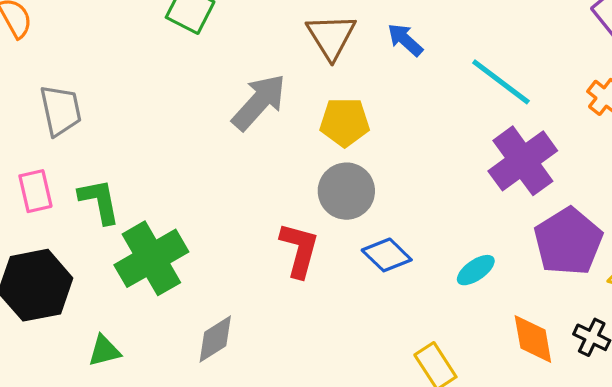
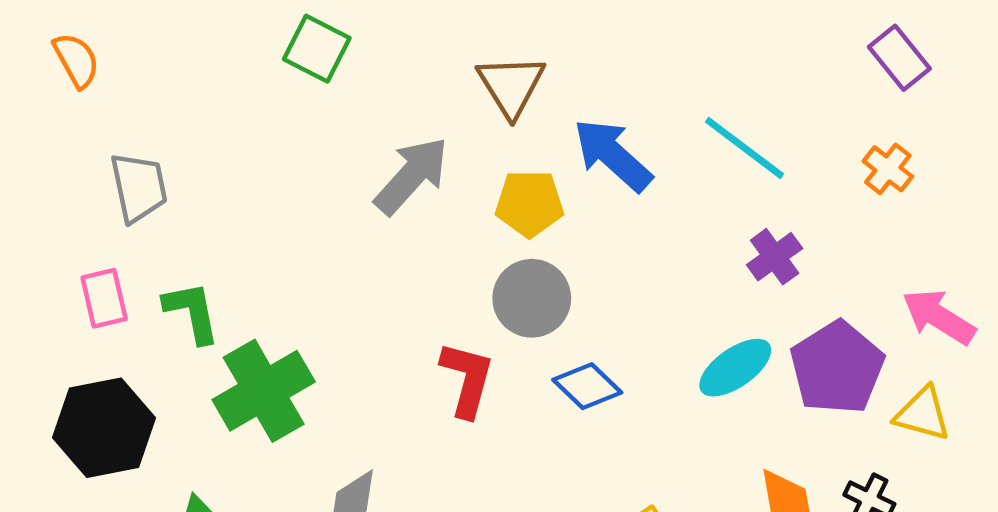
blue arrow: (405, 40) -> (613, 155), moved, size x1.6
purple cross: (523, 161) -> (775, 257), size x0.6
cyan ellipse: (476, 270) -> (735, 368), moved, size x1.4

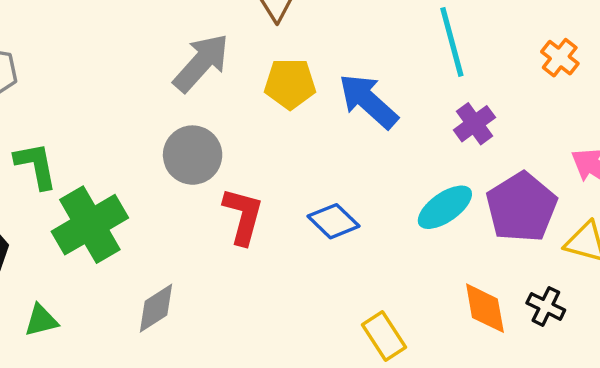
cyan line: (744, 148) -> (452, 42), turned 38
blue arrow: (613, 155) -> (368, 101), moved
gray circle: (532, 298) -> (193, 155), moved

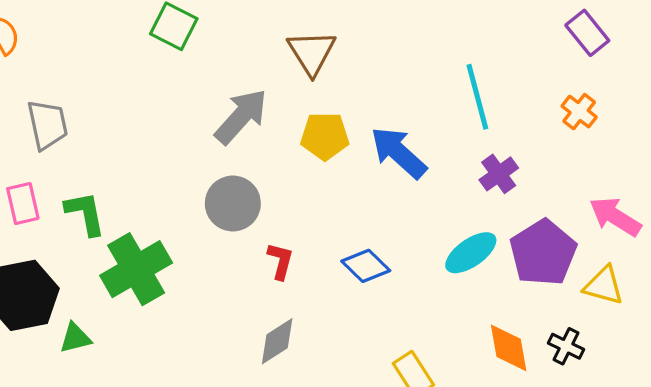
red L-shape: (243, 216) -> (280, 261), size x0.7
gray diamond: (156, 308) -> (277, 341), moved
green triangle: (41, 320) -> (75, 338), moved

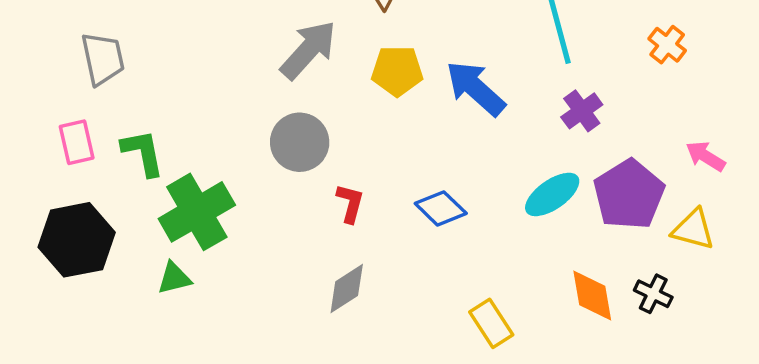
pink arrow: (615, 217) -> (705, 156), size x0.7
green triangle: (75, 338) -> (174, 278), moved

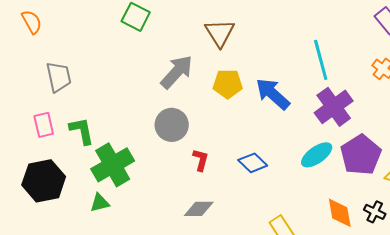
purple cross: (582, 111) -> (334, 107), size x1.6
gray diamond: (347, 289) -> (199, 209), turned 32

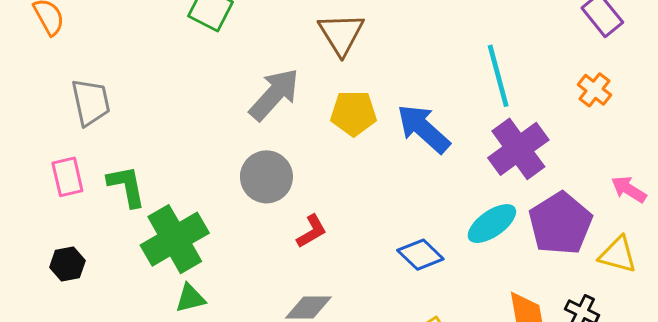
red L-shape: (201, 160) -> (312, 231), turned 45
blue diamond: (253, 163) -> (420, 255), moved
black hexagon: (44, 181) -> (67, 264), size x0.5
green triangle: (100, 203) -> (190, 298), moved

